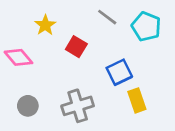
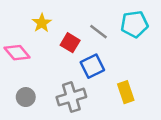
gray line: (107, 17) -> (99, 32), moved
cyan pentagon: (146, 26) -> (134, 24), turned -30
blue square: (119, 72) -> (92, 66), moved

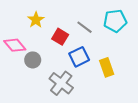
yellow rectangle: (126, 92) -> (107, 67), moved
gray circle: (26, 97) -> (33, 60), moved
gray cross: (71, 97) -> (61, 83), turned -35

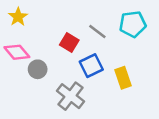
yellow star: (36, 20) -> (18, 17), moved

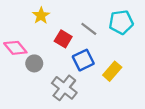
yellow star: (18, 17) -> (41, 16), moved
yellow rectangle: (123, 78) -> (112, 71), turned 60

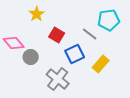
gray line: (89, 29) -> (90, 34), moved

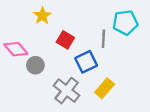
gray line: (90, 34) -> (103, 39), turned 56
yellow rectangle: (101, 64) -> (105, 88), moved

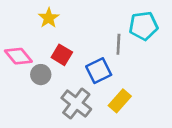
red square: (65, 40) -> (62, 55), moved

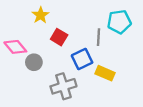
red square: (62, 55) -> (59, 37), moved
yellow rectangle: (120, 101) -> (105, 73), moved, turned 72
gray cross: (76, 103) -> (63, 86), turned 35

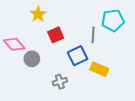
red square: (59, 37) -> (56, 35), turned 35
gray cross: (63, 86) -> (60, 82), size x0.6

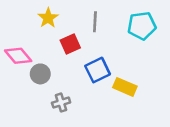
gray line: (93, 35) -> (95, 22), moved
gray cross: (60, 82) -> (61, 103), moved

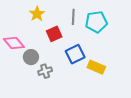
cyan pentagon: (142, 26) -> (96, 22), moved
gray cross: (61, 103) -> (45, 71), moved

